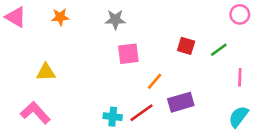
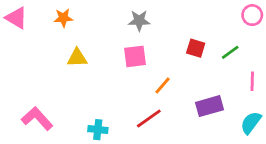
gray star: (115, 20) -> (139, 21), moved
yellow triangle: (46, 72) -> (77, 58), moved
purple rectangle: (181, 102) -> (209, 106), moved
cyan cross: (113, 117) -> (98, 130), moved

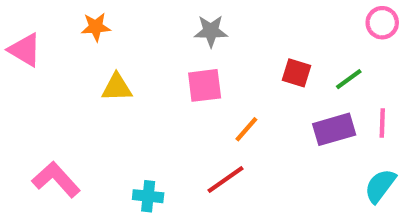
pink triangle: (16, 18) -> (25, 50), moved
purple rectangle: (209, 106) -> (334, 129), moved

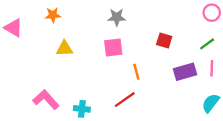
green line: (349, 79) -> (207, 44), moved
orange line: (246, 129) -> (136, 72), turned -56
pink L-shape: (56, 179) -> (46, 100), moved

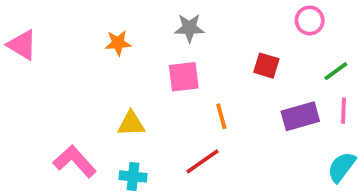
pink circle: (212, 13) -> (310, 20), moved
orange star: (53, 15) -> (118, 43), moved
yellow triangle: (64, 49) -> (131, 124), moved

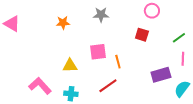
pink circle: (310, 20) -> (152, 11), moved
pink square: (184, 77) -> (98, 52), moved
purple rectangle: (300, 116) -> (161, 75), moved

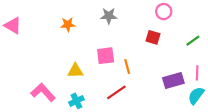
pink line: (183, 59) -> (197, 73), moved
cyan cross: (71, 94) -> (76, 101), turned -32

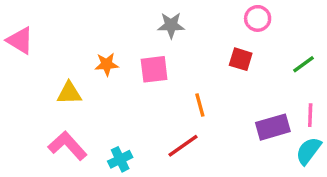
orange star: (68, 24) -> (107, 64), moved
pink square: (106, 56) -> (154, 69), moved
yellow triangle: (75, 71) -> (69, 93), moved

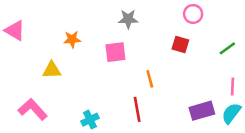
orange star: (107, 64) -> (72, 39), moved
purple rectangle: (273, 127) -> (202, 111), moved
pink L-shape: (68, 146) -> (33, 109), moved
red line: (183, 146) -> (137, 109), turned -65

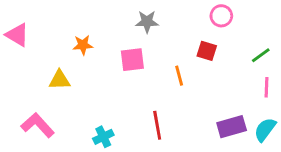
orange line: (150, 79) -> (179, 76), moved
pink line: (233, 87) -> (267, 87), moved

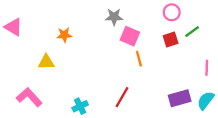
red square: (207, 51) -> (171, 39), moved, turned -35
green line: (261, 55) -> (192, 32), moved
pink square: (132, 60) -> (130, 36), moved, turned 30
red line: (157, 125) -> (122, 97), turned 40

